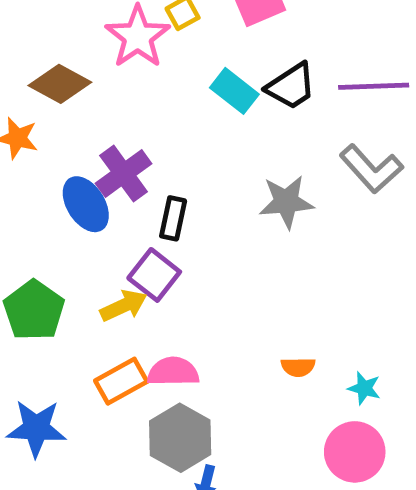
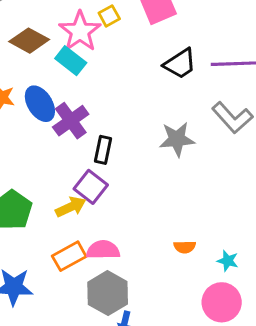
brown diamond: (60, 84) -> (29, 41), moved
cyan rectangle: (234, 91) -> (71, 61), moved
blue ellipse: (86, 204) -> (40, 104), moved

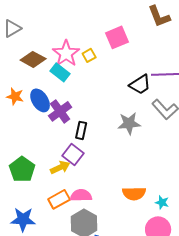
yellow square: (109, 16) -> (89, 55), moved
black trapezoid: (180, 64) -> (140, 84), moved
orange semicircle: (185, 247) -> (134, 193), size x1.6

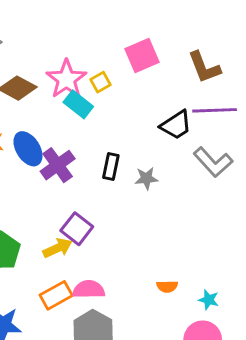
brown L-shape: (159, 16) -> (204, 67), moved
cyan rectangle: (60, 72) -> (78, 104), moved
gray star: (129, 123) -> (146, 178), moved, size x0.7
black rectangle: (81, 130) -> (111, 167), moved
orange semicircle: (134, 193) -> (167, 286), size x0.6

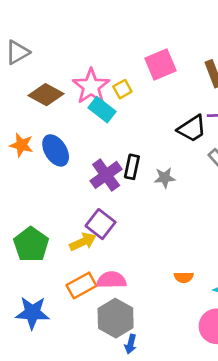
purple cross: (58, 165) -> (106, 175), moved

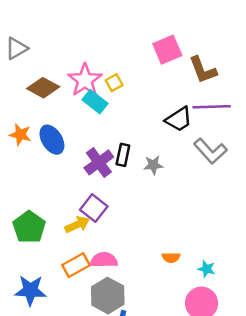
pink square: (161, 65) -> (167, 50), moved

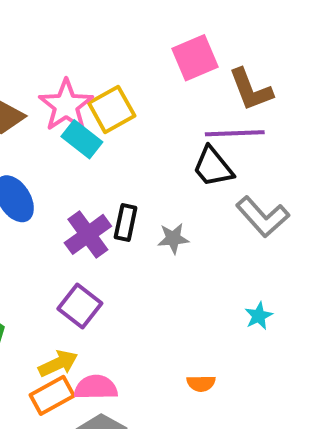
yellow square: (114, 83) -> (112, 109), size x1.6
purple line: (212, 107) -> (235, 133), moved
black trapezoid: (179, 119) -> (213, 167), turned 84
yellow arrow: (77, 225) -> (58, 364), moved
cyan star: (207, 269) -> (259, 316), moved, turned 30

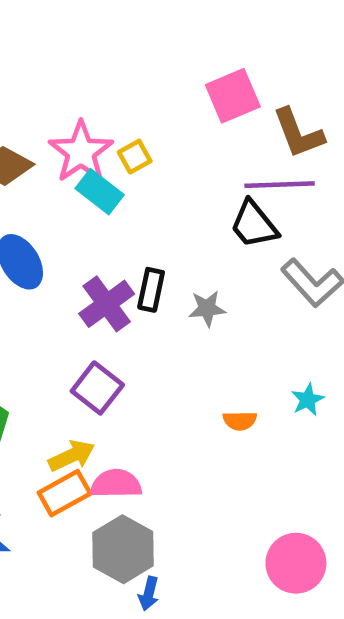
yellow square: (112, 109) -> (135, 157), size x0.6
orange semicircle: (201, 383) -> (240, 421), moved

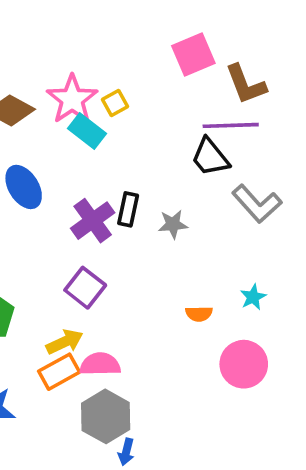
pink circle: (296, 563) -> (244, 364), moved

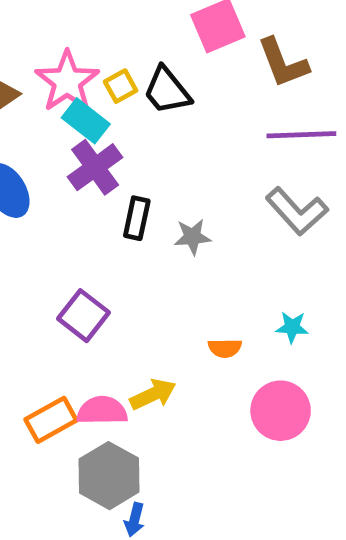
purple line: (231, 125) -> (301, 135), moved
black trapezoid: (210, 157) -> (167, 91), moved
purple cross: (93, 221) -> (95, 167), moved
cyan star: (253, 297) -> (292, 327), turned 30
yellow arrow: (65, 342) -> (153, 394), moved

